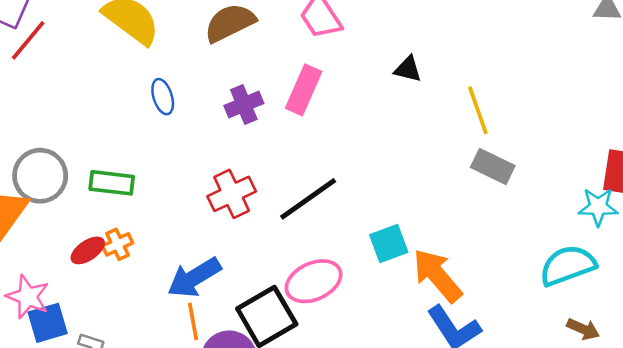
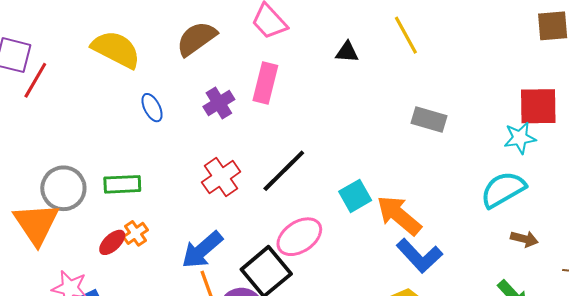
yellow line: (478, 110) -> (406, 35), moved

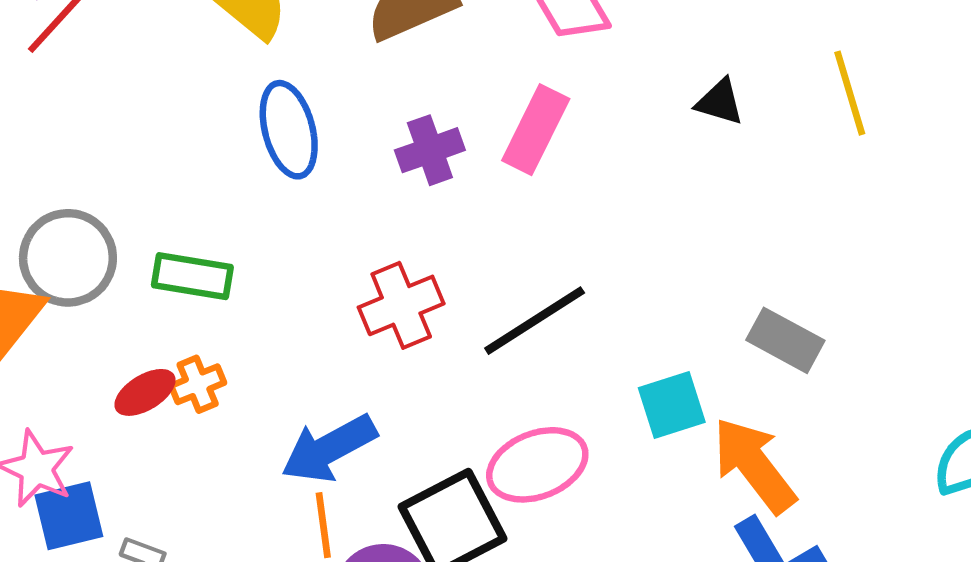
blue ellipse: (152, 108) -> (289, 130), size x1.5
gray rectangle: (429, 119) -> (785, 340), moved

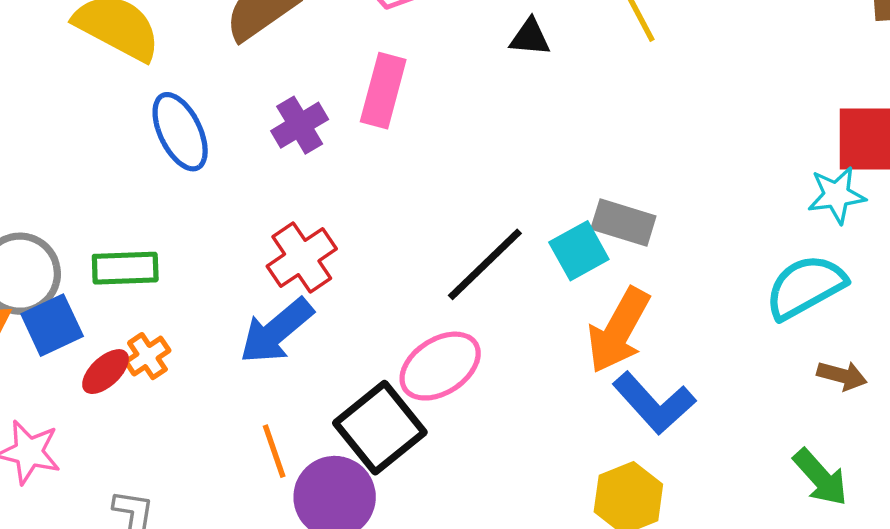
black line: (535, 321) -> (485, 264), moved
cyan square: (672, 405) -> (579, 251), moved
blue arrow: (329, 449) -> (276, 331), moved
orange arrow: (754, 465) -> (618, 330), turned -102
blue square: (69, 516) -> (52, 325), moved

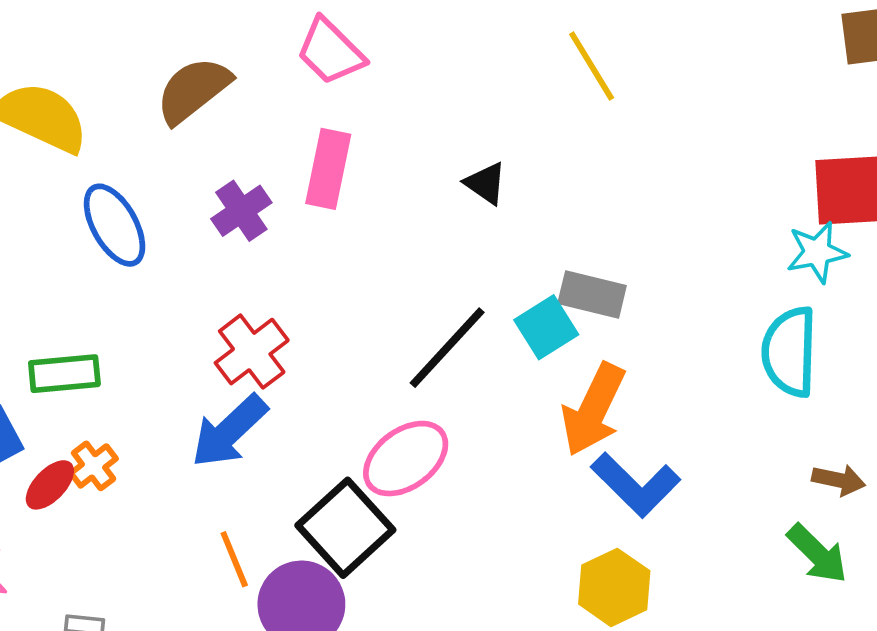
black triangle: (530, 37) -> (486, 183), moved, turned 33
cyan semicircle: (805, 287) -> (789, 352), turned -56
brown arrow: (842, 376) -> (839, 480), moved

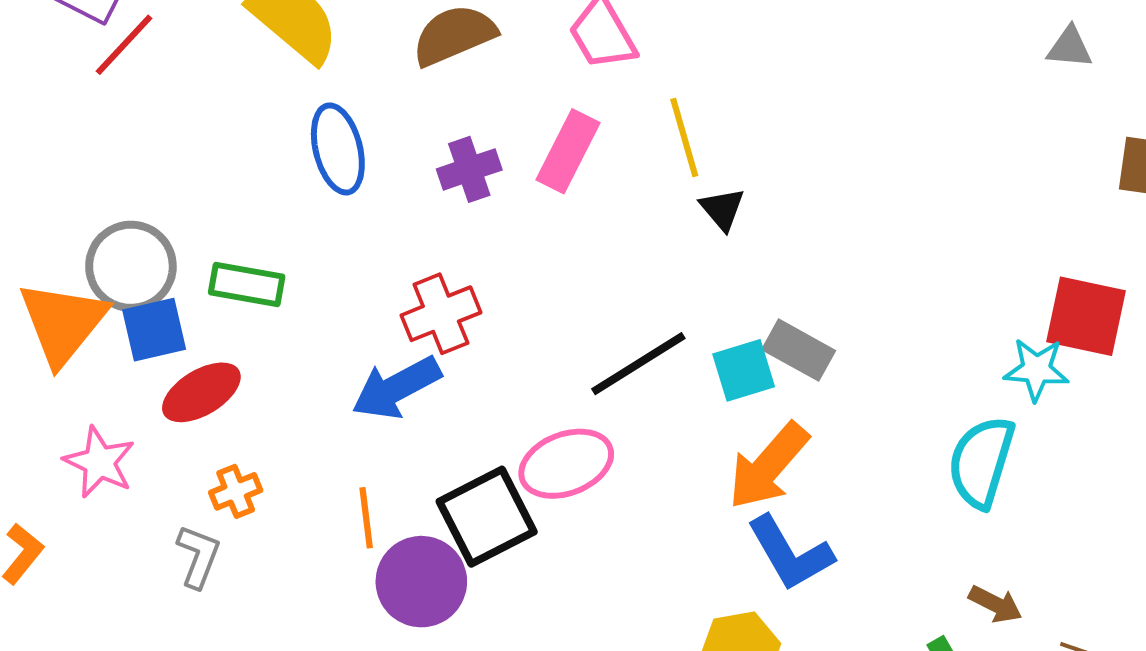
yellow line: (592, 66) -> (684, 138), moved
orange cross: (94, 466) -> (236, 491), moved
red ellipse: (50, 485) -> (201, 392), size x1.4

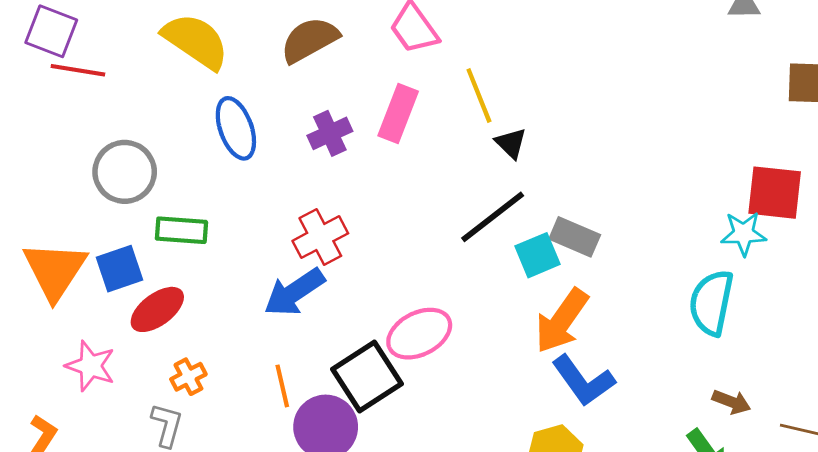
red line: (124, 45) -> (78, 70), turned 62
gray circle: (131, 266) -> (125, 172), moved
black line: (638, 364) -> (493, 217), moved

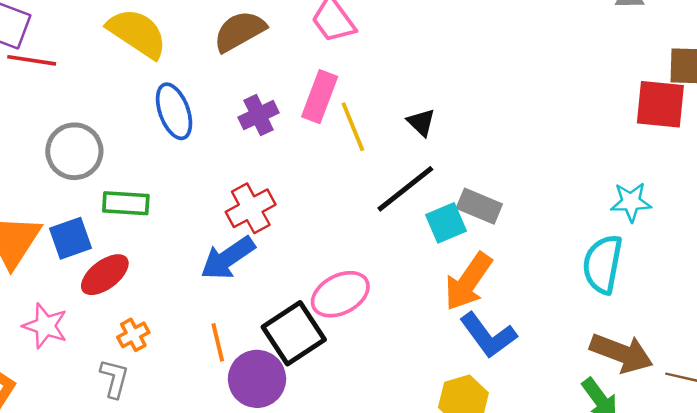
yellow line: (479, 96) -> (353, 127), moved
red square: (775, 193) -> (660, 104), moved
brown arrow: (731, 402) -> (621, 353), size x1.8

